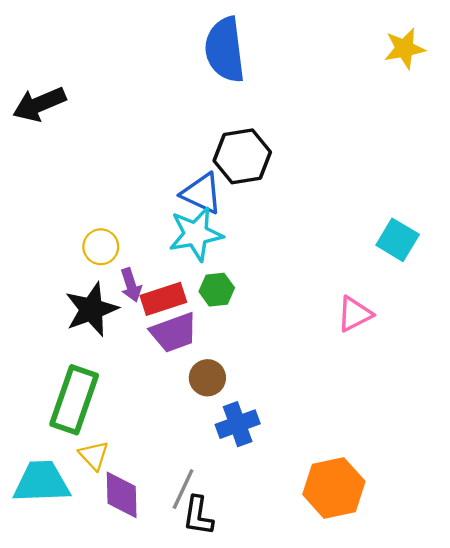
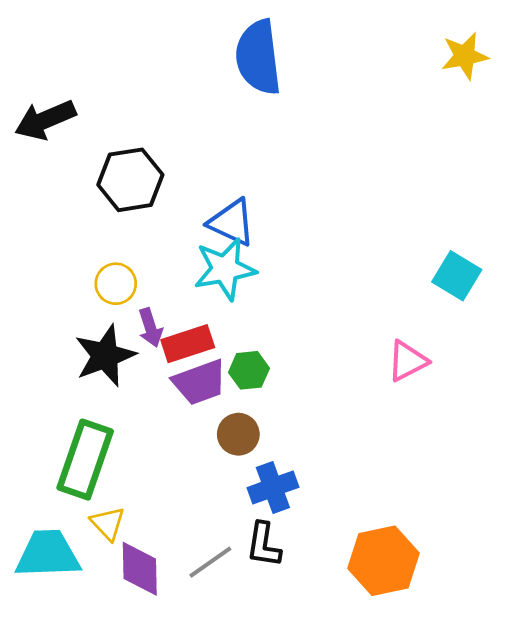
black hexagon: (242, 156) -> (130, 180), moved
green hexagon: (217, 290) -> (249, 370), moved
gray line: (183, 489) -> (210, 562), turned 30
black L-shape: (198, 516) -> (264, 545), moved

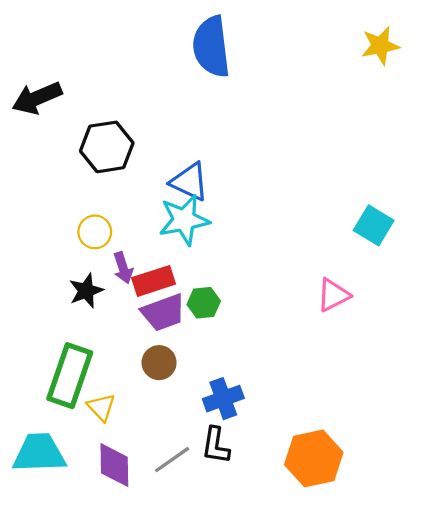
black star: (105, 356) -> (86, 291), size x0.7
brown circle: (238, 434) -> (159, 363), moved
yellow triangle: (108, 523) -> (101, 407), moved

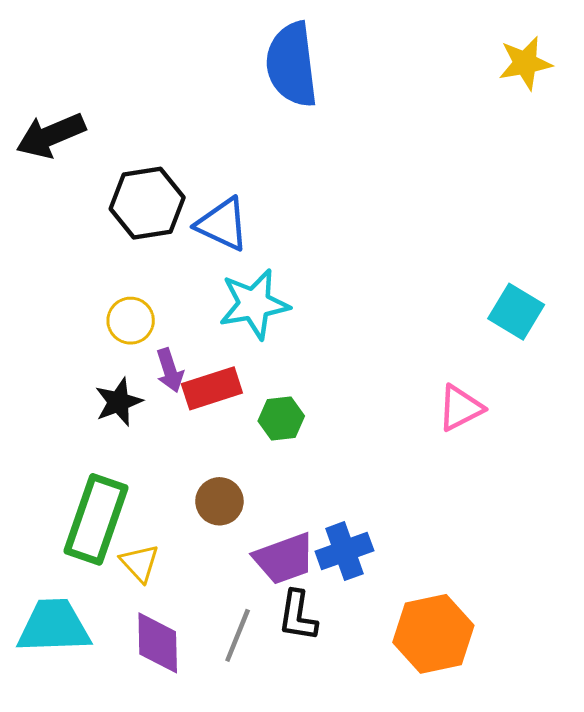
blue triangle: (190, 182) -> (222, 224), moved
purple trapezoid: (163, 313) -> (284, 559), moved
blue cross: (223, 399) -> (344, 551), moved
gray line: (172, 460) -> (238, 635), turned -33

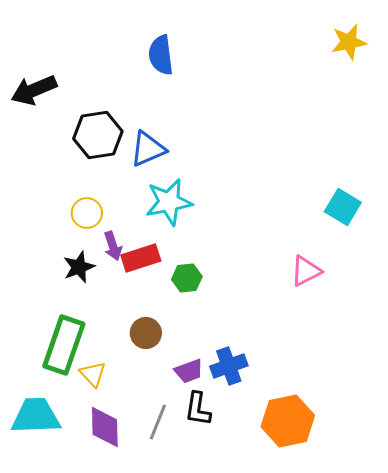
blue semicircle: (292, 65) -> (161, 55), moved, size x0.7
blue triangle: (222, 224) -> (148, 149), turned -48
purple trapezoid: (284, 559) -> (189, 371), size x0.7

